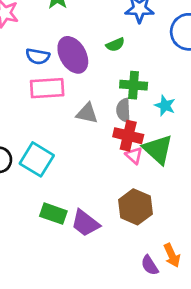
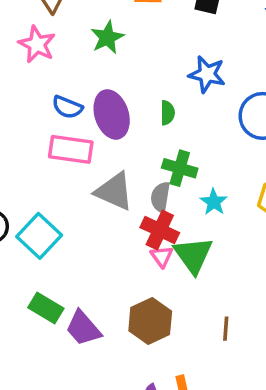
green semicircle: (115, 45) -> (167, 113), turned -78
gray triangle: (87, 113) -> (114, 191), size x1.4

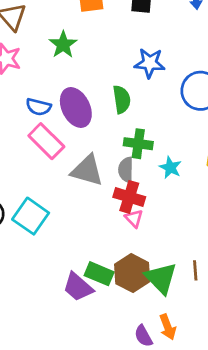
green semicircle: (167, 113) -> (122, 99), size x1.4
pink rectangle: (71, 149) -> (46, 141), turned 45
green triangle: (193, 255) -> (161, 278), moved
green rectangle: (46, 308) -> (99, 274), moved

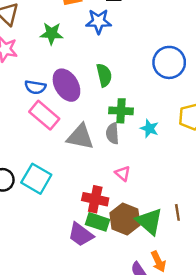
green star: (63, 45) -> (51, 34), turned -30
blue star: (150, 63) -> (99, 21), moved
red cross: (129, 197) -> (95, 199), moved

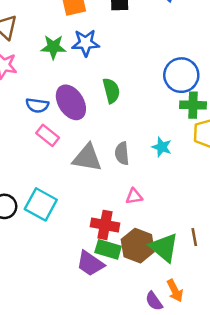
blue star: (99, 21) -> (86, 43), moved
green cross: (121, 111) -> (193, 105), moved
pink rectangle: (44, 115) -> (48, 135), size x0.7
pink triangle: (123, 173) -> (134, 196), turned -49

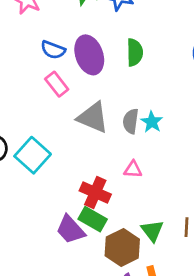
cyan star: (162, 147) -> (152, 122), moved
brown hexagon: (138, 246) -> (122, 248), moved
green triangle: (164, 247) -> (152, 231), size x0.7

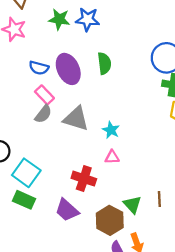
gray semicircle: (131, 121) -> (43, 114), moved, turned -144
cyan star: (152, 122) -> (111, 130), moved
cyan square: (33, 155) -> (26, 173), moved
green rectangle: (93, 219) -> (24, 200), moved

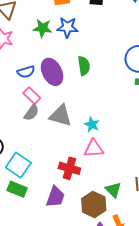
blue semicircle: (39, 68) -> (26, 72), turned -30
pink triangle: (112, 157) -> (94, 148), size x1.5
purple trapezoid: (67, 210) -> (55, 197), turned -110

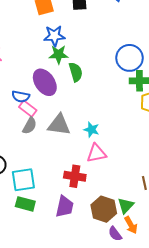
green star: (43, 28) -> (59, 54), moved
blue semicircle: (26, 72) -> (21, 97), moved, turned 36
cyan square: (18, 165) -> (23, 180), turned -35
green triangle: (113, 190) -> (126, 206), moved, turned 36

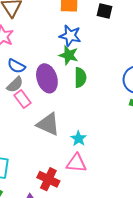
blue semicircle: (21, 97) -> (16, 66), moved
gray semicircle: (30, 126) -> (15, 85), moved

